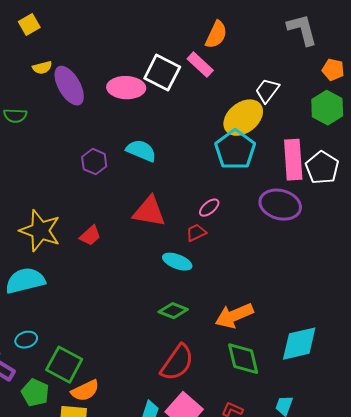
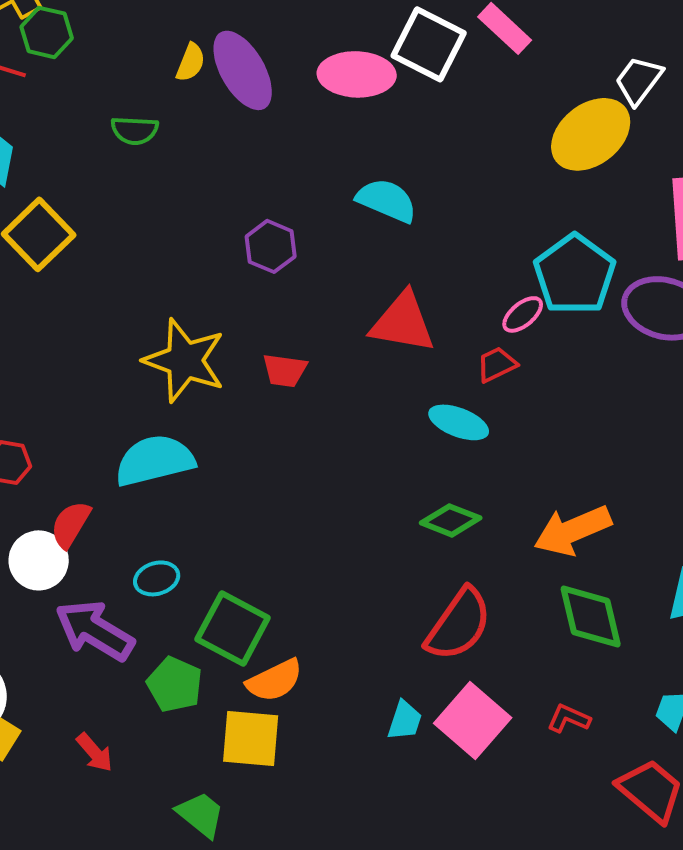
yellow semicircle: (42, 68) -> (191, 62), moved, turned -54
cyan pentagon: (235, 150) -> (575, 274), moved
purple hexagon: (94, 162) -> (271, 246), moved
red trapezoid: (90, 236) -> (285, 370), turned 50

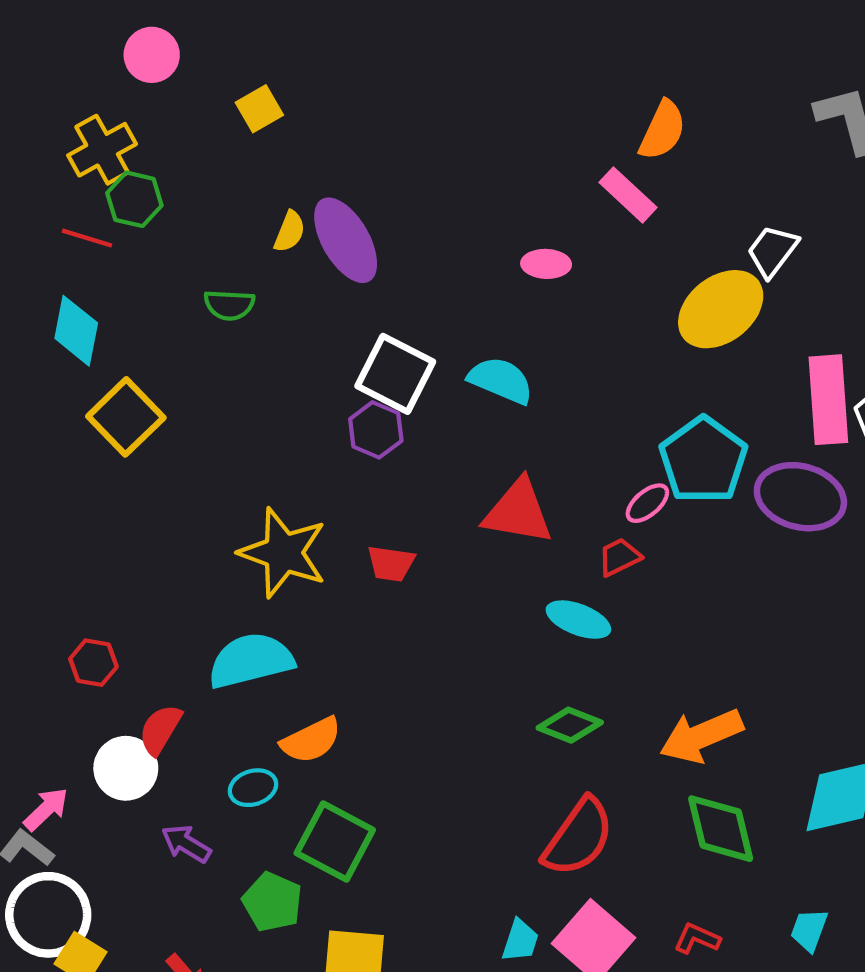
white square: (429, 44) -> (395, 374), moved
pink ellipse: (357, 74) -> (546, 264), moved, size x0.6
purple arrow: (95, 630) -> (186, 844), size x0.6
orange semicircle: (275, 680) -> (311, 740), moved

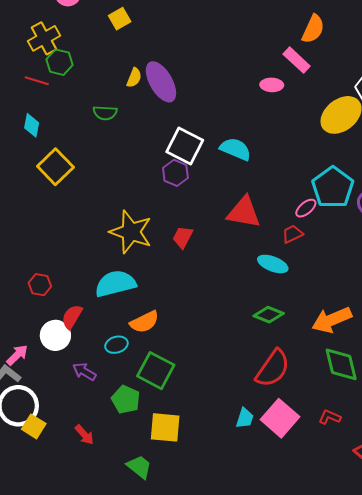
pink ellipse: (546, 264) -> (272, 85), moved
cyan diamond: (76, 331) -> (32, 125), size x0.7
red trapezoid: (391, 564) -> (183, 237), turned 110

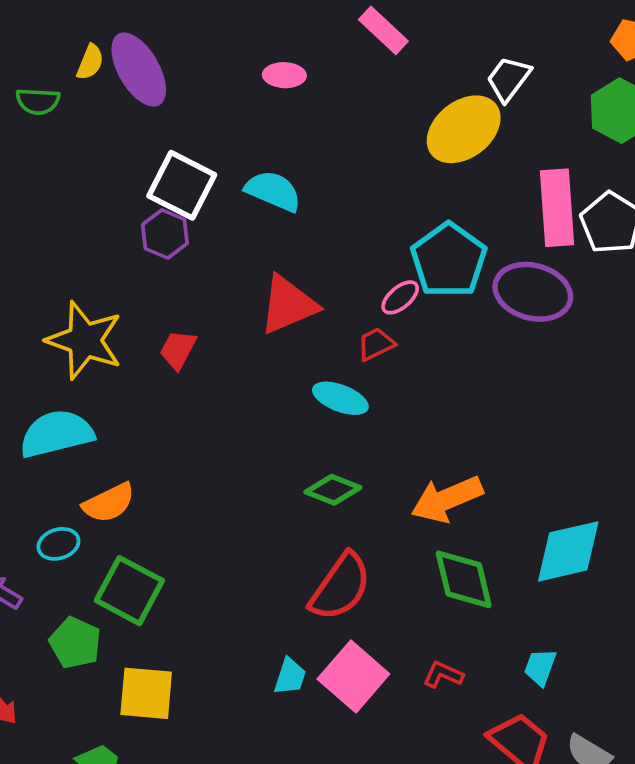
pink ellipse: (272, 85) -> (284, 75), moved
green semicircle: (105, 113) -> (38, 101), moved
red triangle: (244, 212) -> (288, 305), turned -33

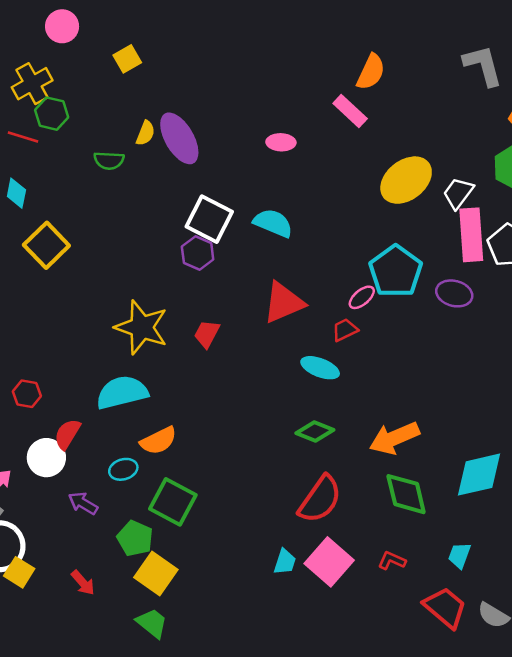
white trapezoid: (508, 79) -> (458, 193), moved
purple ellipse: (533, 292) -> (454, 293), size x0.7
yellow square: (146, 693) -> (156, 574), moved, turned 30

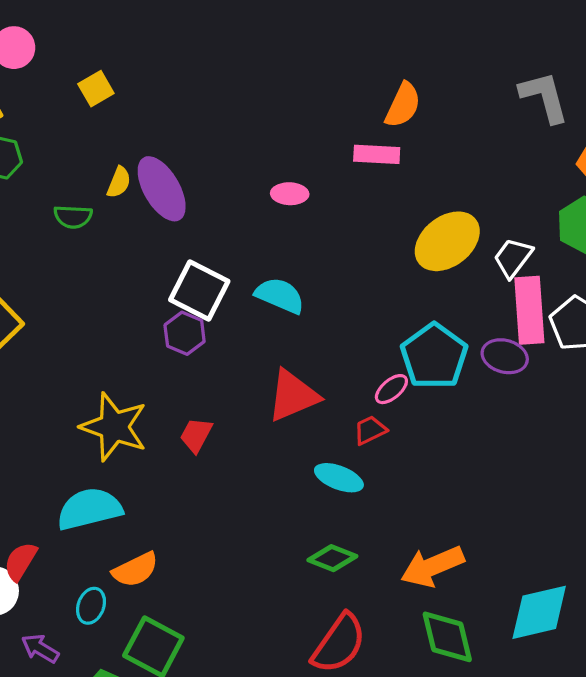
pink rectangle: (350, 111) -> (377, 154), turned -40
purple ellipse: (454, 293) -> (505, 356), moved
cyan ellipse: (123, 469) -> (91, 606), turned -52

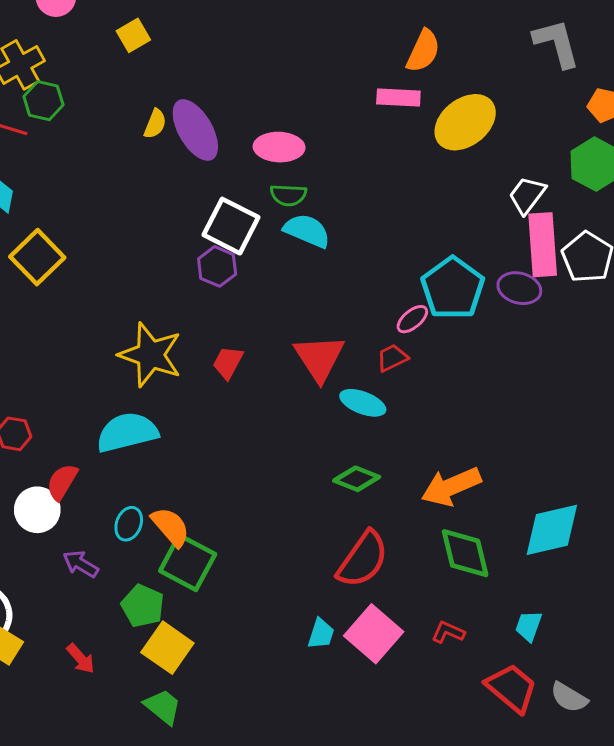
pink ellipse: (290, 194) -> (279, 147), moved, size x1.4
green semicircle: (73, 217) -> (288, 195), moved
yellow ellipse: (447, 241) -> (465, 122), moved
red triangle: (293, 396) -> (319, 358), moved, turned -40
orange semicircle: (135, 570) -> (171, 527), moved, turned -105

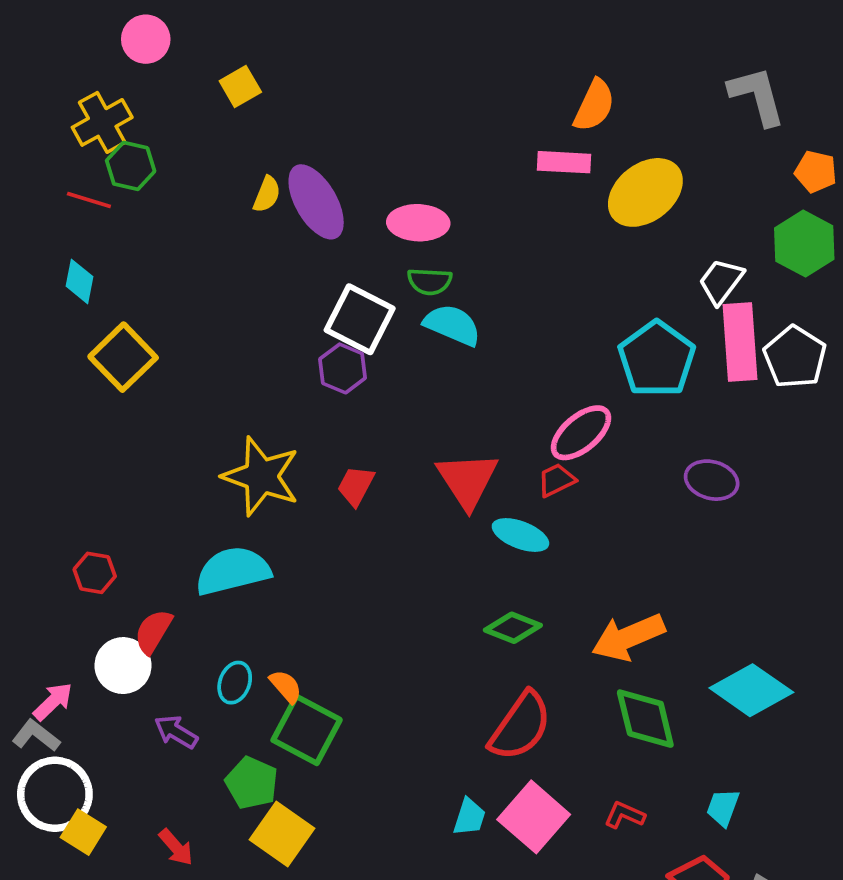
cyan pentagon: (453, 288) -> (657, 359), moved
purple ellipse: (519, 288) -> (712, 480), moved
pink ellipse: (412, 319) -> (581, 433), size x1.6
orange semicircle: (171, 527) -> (286, 686), size x0.7
cyan diamond: (552, 530) -> (751, 690), turned 48

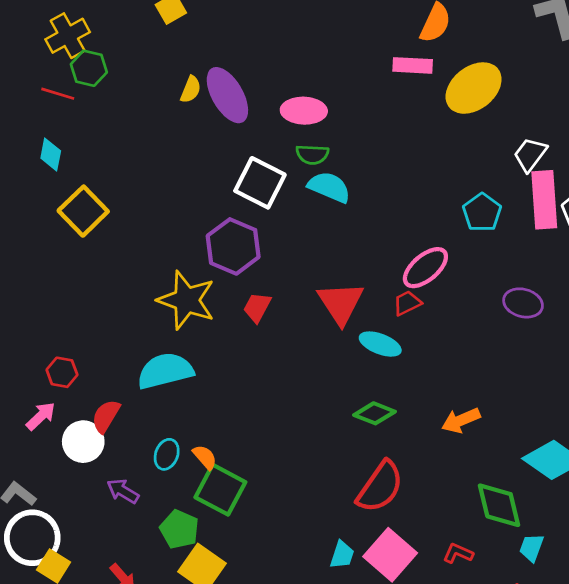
cyan pentagon: (657, 359) -> (482, 212), size x0.7
purple hexagon: (343, 368) -> (233, 246), moved, size x1.5
orange arrow: (628, 637) -> (461, 420), size x0.7
pink arrow: (53, 702) -> (41, 416), moved
green diamond: (645, 719) -> (499, 505), moved

